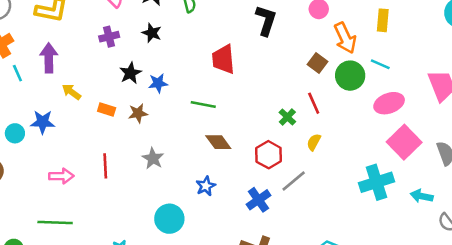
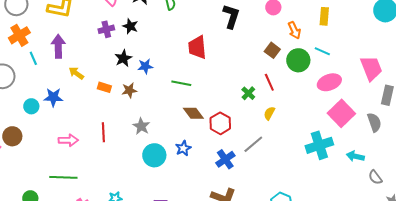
black star: (152, 33) -> (130, 26), moved
orange arrow: (345, 38) -> (294, 30), size x0.7
red hexagon: (269, 155) -> (220, 123), moved
cyan circle: (169, 219) -> (154, 155), moved

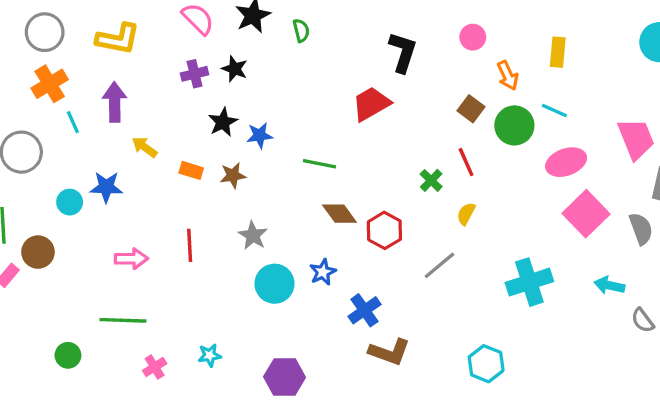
red trapezoid: (197, 47) -> (371, 104), moved, turned 65
cyan cross: (319, 145) -> (529, 282), moved
blue cross: (225, 159) -> (364, 310), moved

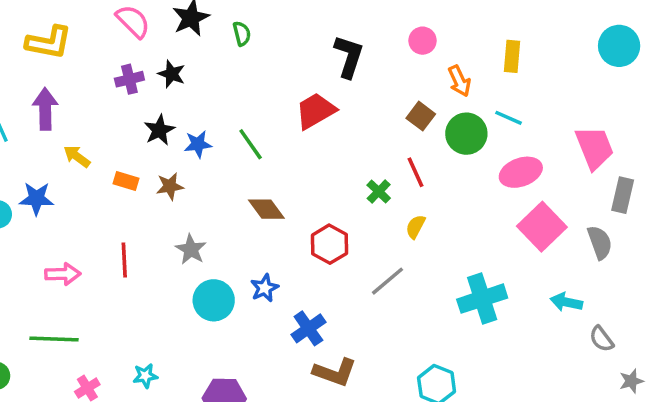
green line: (319, 164) -> (251, 144), moved, turned 44
brown diamond: (339, 214) -> (266, 209), moved

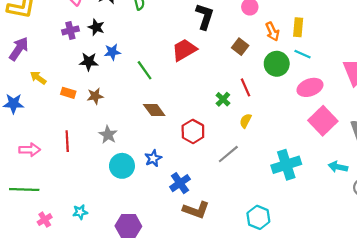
yellow rectangle: (512, 56) -> (298, 27), moved
purple arrow: (45, 109) -> (19, 49), turned 35
brown square: (421, 116) -> (240, 47), moved
black star: (159, 130) -> (89, 62), turned 30
blue star: (198, 144) -> (112, 52), moved

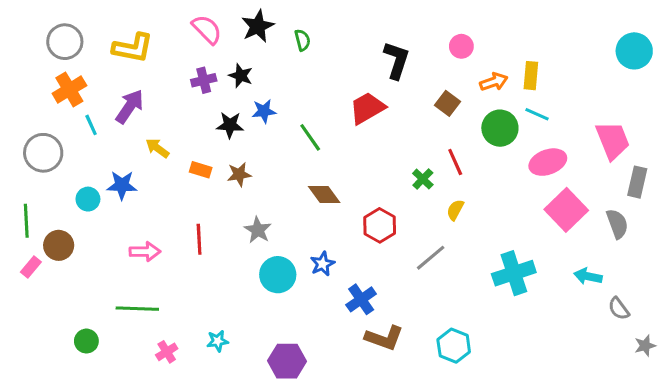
orange arrow: (272, 32) -> (494, 82), turned -84
cyan hexagon: (258, 217) -> (454, 346), moved

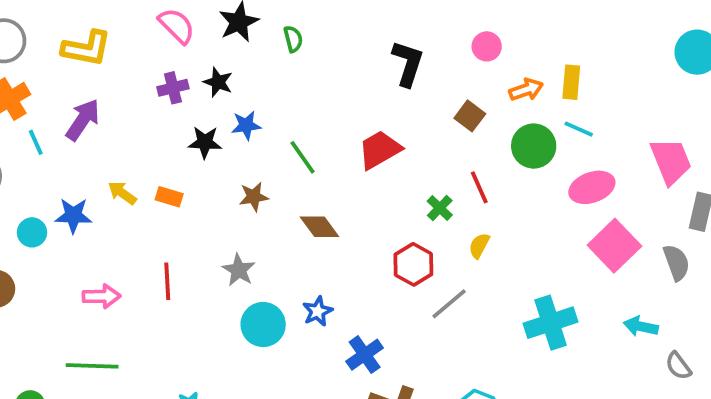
red trapezoid: (367, 108) -> (380, 150), moved
yellow arrow: (157, 148) -> (122, 193), moved
brown star: (239, 174) -> (254, 197), moved
red hexagon: (380, 225) -> (413, 264), moved

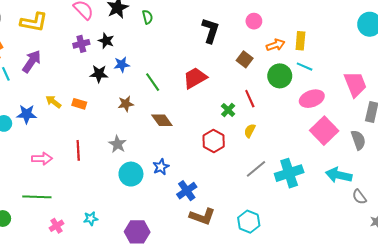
gray line: (449, 304) -> (256, 169), moved
cyan arrow: (641, 326) -> (339, 175), size x1.4

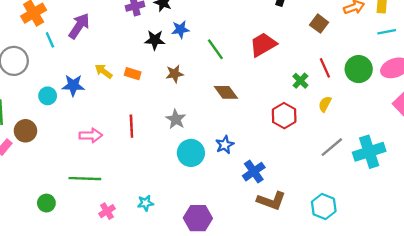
cyan line: (305, 67) -> (387, 32), turned -35
green circle: (280, 76) -> (359, 69), moved
brown star: (126, 104) -> (175, 74), moved

